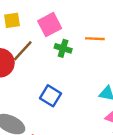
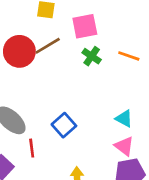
blue square: (51, 96) -> (64, 125), moved

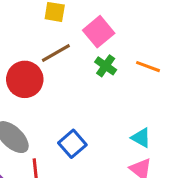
pink square: (85, 26) -> (99, 32), turned -30
red circle: (19, 51) -> (25, 79), moved

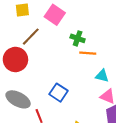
green cross: (106, 66) -> (78, 38), moved
orange line: (148, 67) -> (88, 53), moved

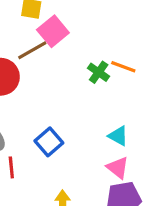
pink square: (55, 15) -> (53, 31), moved
orange line: (88, 53) -> (123, 67), moved

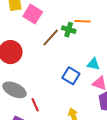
brown line: (32, 50) -> (51, 37), moved
blue square: (49, 142) -> (71, 76), moved

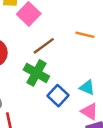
green cross: (69, 30) -> (36, 73), moved, size x1.5

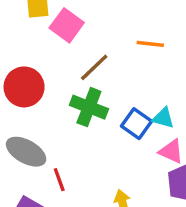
blue square: (58, 96) -> (136, 124), moved

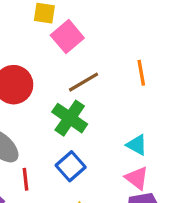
orange line: (150, 44) -> (141, 73), turned 60
blue square: (136, 124) -> (71, 166), moved

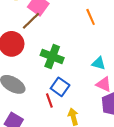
brown line: (84, 82) -> (31, 21), moved
red line: (26, 179) -> (49, 101), moved

